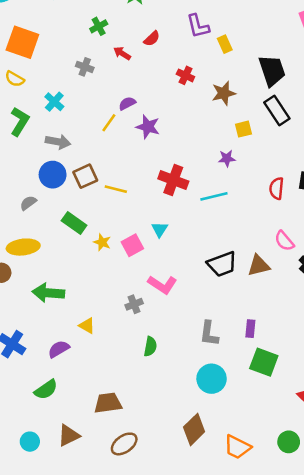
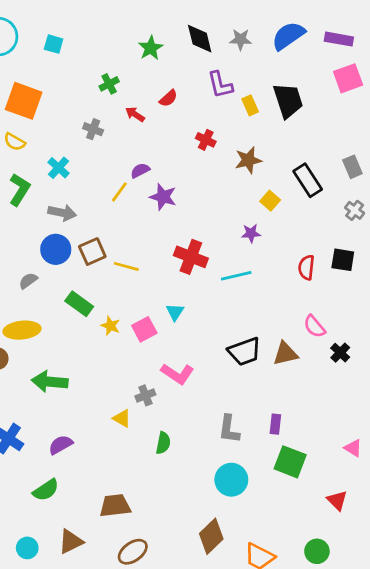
black trapezoid: (272, 70) -> (288, 100), moved
yellow square: (243, 129) -> (270, 201), turned -36
yellow triangle: (87, 326) -> (122, 418), moved

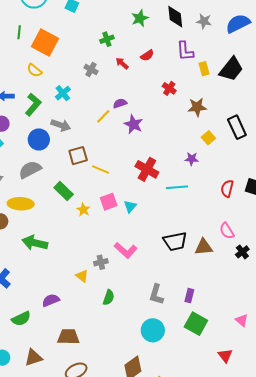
black trapezoid: (288, 100) -> (231, 69), turned 48
blue circle: (56, 249) -> (39, 139), moved
gray semicircle: (28, 281) -> (30, 170), size x1.6
pink square: (144, 329) -> (109, 202), moved
purple semicircle: (61, 445) -> (51, 300), moved

